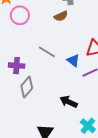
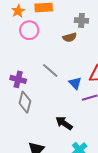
gray diamond: (27, 87) -> (25, 102), turned -35

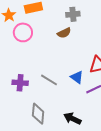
gray line: (50, 71) -> (49, 80), moved
gray diamond: (25, 102) -> (38, 114), moved

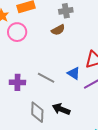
black arrow: (72, 119) -> (61, 109), moved

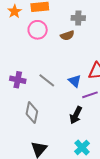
pink circle: (17, 32) -> (38, 30), moved
black arrow: (61, 109) -> (76, 115), moved, turned -96

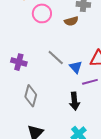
gray line: (47, 80) -> (56, 57), moved
black arrow: (76, 115) -> (75, 101), turned -36

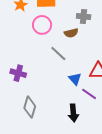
gray line: (56, 57) -> (58, 53), moved
purple line: (90, 82) -> (89, 94), turned 49

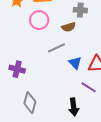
gray line: (58, 53) -> (56, 48), turned -66
blue triangle: (75, 79) -> (75, 63), moved

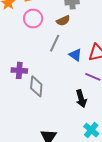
gray line: (56, 48) -> (55, 43), turned -30
gray diamond: (30, 103) -> (36, 86), moved

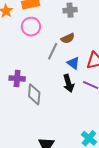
brown semicircle: (63, 21) -> (68, 38), moved
black arrow: (81, 99) -> (69, 83), moved

